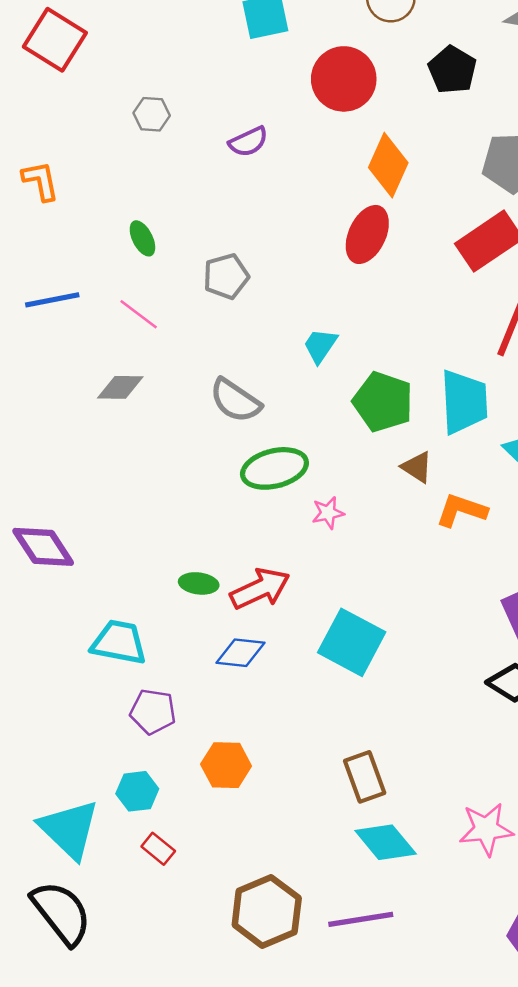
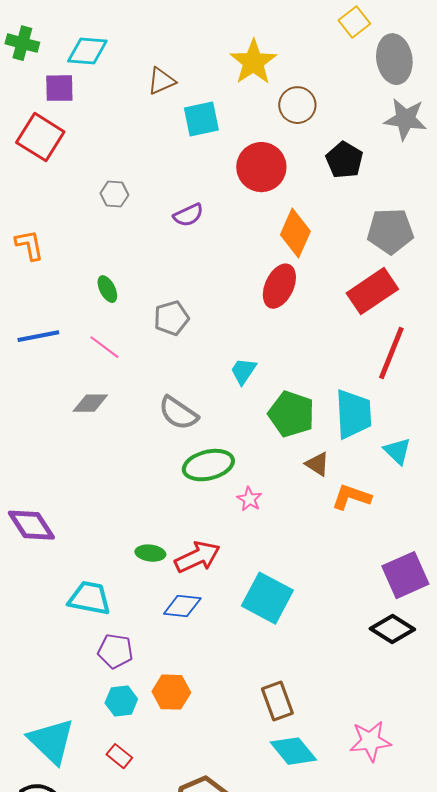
pink star: (328, 513) -> (249, 499), turned -30
cyan hexagon: (137, 791) -> (121, 701), moved

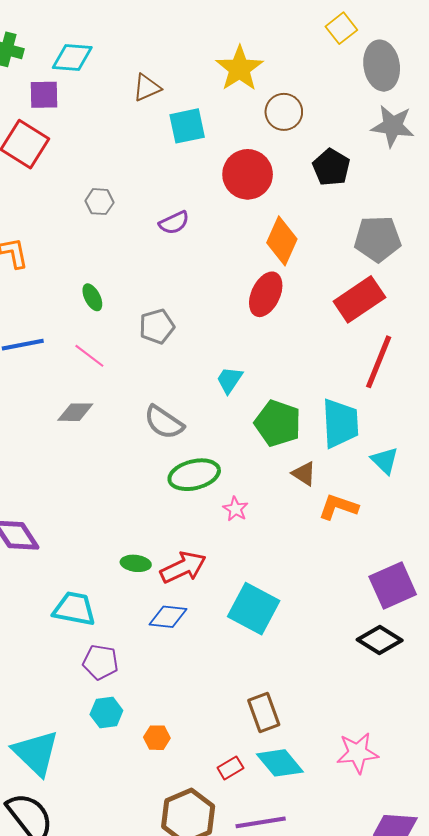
orange hexagon: (171, 692) -> (157, 738), moved, size x0.7
red rectangle: (119, 756) -> (230, 768), moved, turned -70

